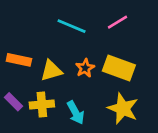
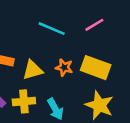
orange star: (85, 68) -> (64, 68), turned -30

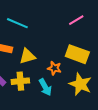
cyan line: (52, 29) -> (17, 23), moved
orange star: (64, 68) -> (54, 68), moved

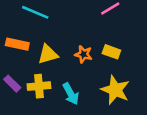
yellow rectangle: (77, 54) -> (111, 52), size x0.6
orange star: (54, 68) -> (83, 54), moved

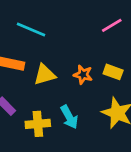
yellow cross: (39, 86) -> (38, 124), moved

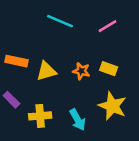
cyan line: (31, 30) -> (60, 21), moved
cyan arrow: (69, 117) -> (78, 120), moved

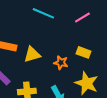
orange star: (81, 71) -> (61, 63), moved

